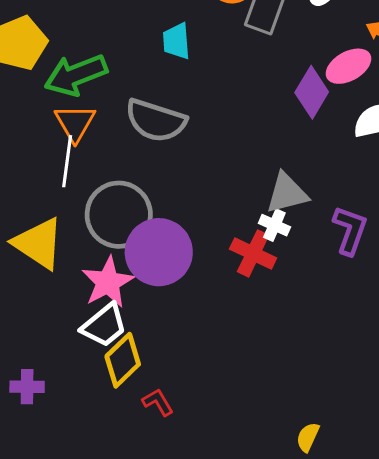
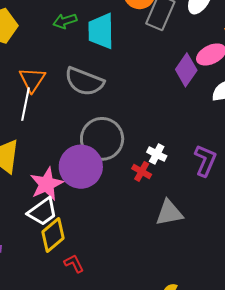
cyan trapezoid: (176, 41) -> (101, 31), size x1.5
green arrow: (76, 75) -> (65, 21), moved, size x0.6
gray triangle: (287, 193) -> (169, 213), moved
gray circle: (119, 215) -> (102, 139), moved
red cross: (253, 253) -> (142, 171), size x0.7

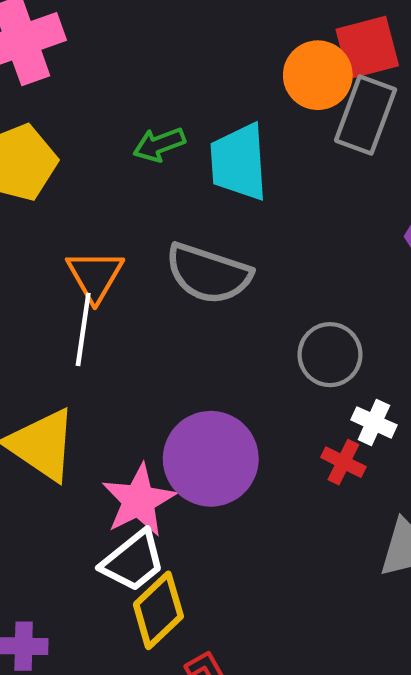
gray circle: (102, 139) -> (330, 355), moved, size x0.7

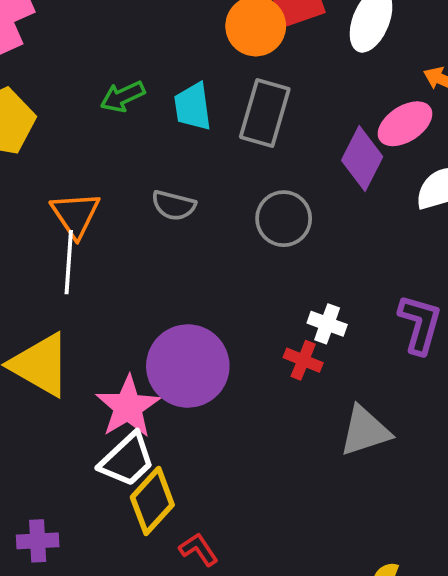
gray rectangle: (366, 115) -> (265, 113), moved
cyan trapezoid: (239, 162) -> (193, 107), size x0.7
gray semicircle: (208, 274) -> (174, 205), size x0.6
gray circle: (330, 355) -> (284, 219), moved

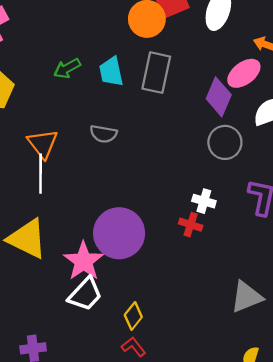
gray circle: (284, 219) -> (225, 142), moved
gray triangle: (365, 431) -> (246, 297), moved
yellow diamond: (152, 501) -> (133, 316), moved, size x0.7

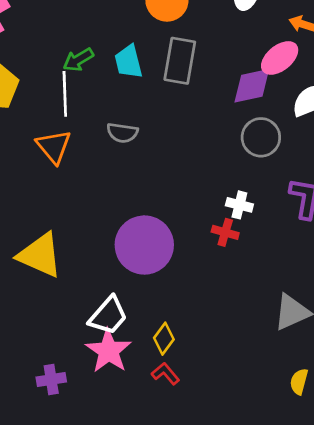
purple diamond: (219, 97) -> (252, 86), turned 57
white line: (41, 174) -> (65, 94), moved
pink star: (84, 261) -> (109, 351), moved

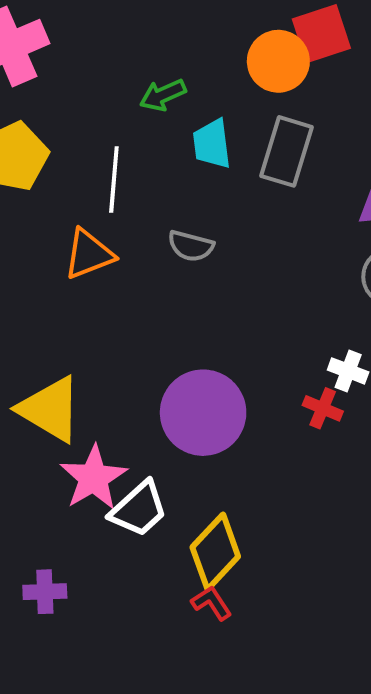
green arrow: (78, 60) -> (163, 95), moved
orange triangle: (54, 147) -> (89, 254), turned 42
yellow diamond: (164, 339) -> (215, 552), size x1.6
pink star: (109, 351) -> (93, 478), moved

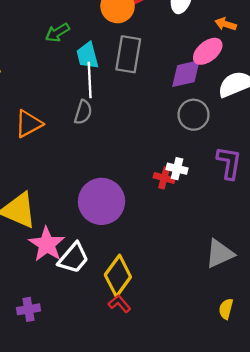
white line: (114, 180) -> (90, 80), moved
gray semicircle: (191, 246) -> (83, 112), turned -80
red cross: (323, 408) -> (164, 178), moved

